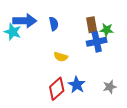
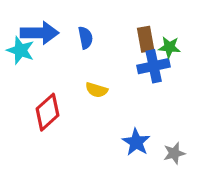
blue star: (77, 85) -> (136, 142), moved
gray star: (110, 87) -> (174, 153), moved
red diamond: (57, 89) -> (47, 112), moved

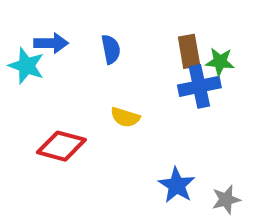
blue arrow: (40, 33) -> (51, 43), size x0.7
red diamond: (47, 112) -> (61, 146), turned 57

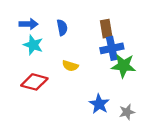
green star: (220, 62) -> (124, 66), moved, size x1.5
cyan star: (26, 66) -> (33, 45), moved

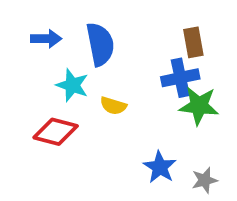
blue semicircle: (62, 28) -> (100, 44), size x1.6
brown rectangle: (106, 29) -> (193, 42), moved
cyan star: (33, 45) -> (72, 85), moved

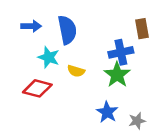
brown rectangle: (193, 42) -> (142, 29), moved
green star: (199, 106) -> (117, 75), moved, turned 30

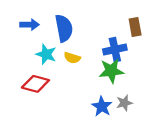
yellow semicircle: (76, 71) -> (72, 58), moved
green star: (117, 75) -> (111, 71), turned 30
gray star: (137, 121) -> (124, 103), moved

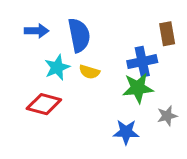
cyan star: (46, 54) -> (57, 67), turned 30
gray star: (124, 103) -> (167, 116), moved
blue star: (102, 106) -> (126, 132), turned -30

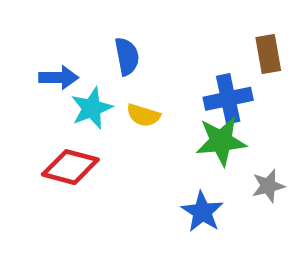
blue arrow: (37, 31) -> (59, 78), moved
blue semicircle: (79, 35) -> (127, 56), size x0.7
blue star: (126, 132) -> (202, 212), turned 30

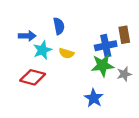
brown rectangle: (268, 54) -> (124, 35), moved
gray star: (268, 186) -> (124, 74), moved

